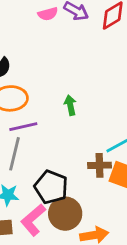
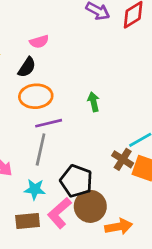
pink semicircle: (48, 14) -> (39, 42), moved
brown cross: (99, 165) -> (123, 159), turned 35

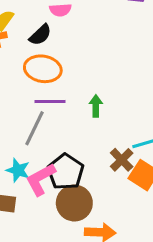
green arrow: (94, 102) -> (96, 106), moved
pink L-shape: (59, 213) -> (40, 179), moved

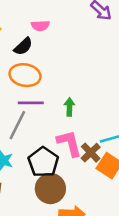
pink L-shape: (40, 179) -> (69, 143), moved, turned 104

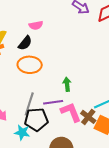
purple line: (31, 103) -> (53, 102), moved
black pentagon: (43, 162) -> (36, 119), moved, turned -30

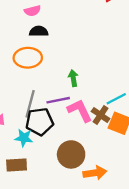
black semicircle: (25, 43) -> (39, 31), moved, turned -126

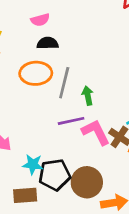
gray line: (30, 104) -> (64, 83), moved
black pentagon: (40, 122) -> (55, 175), moved

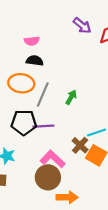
green arrow: (88, 96) -> (71, 97), moved, turned 32
pink L-shape: (96, 132) -> (53, 159), moved, turned -30
black pentagon: (55, 175) -> (24, 122), moved

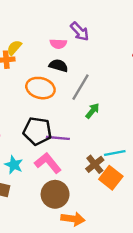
purple arrow: (82, 26) -> (80, 31), moved
gray line: (43, 95) -> (80, 87), moved
pink L-shape: (53, 159) -> (48, 163), moved

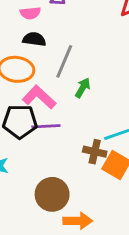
pink L-shape: (48, 163) -> (39, 97), moved
brown cross: (95, 164) -> (95, 152), turned -30

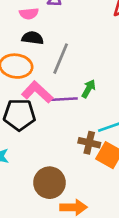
green arrow: (83, 88) -> (89, 89), moved
purple line: (46, 126) -> (64, 99), moved

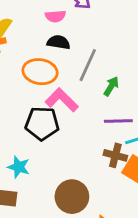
green arrow: (89, 89) -> (111, 86), moved
purple line: (64, 99) -> (118, 121), moved

